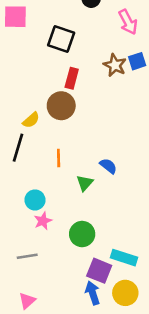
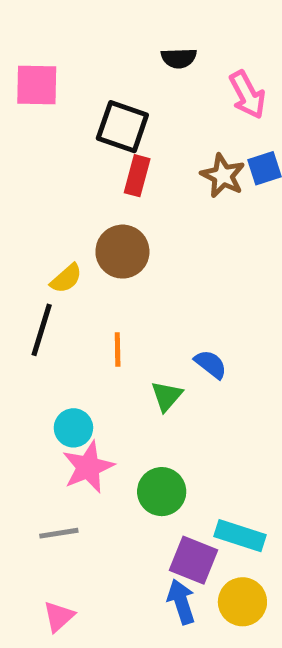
red rectangle: (72, 78) -> (137, 176), moved
pink star: (43, 221) -> (88, 467), size x1.5

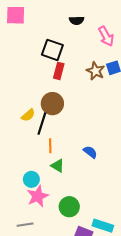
pink square: (37, 85) -> (16, 15), moved
black line: (42, 330) -> (42, 124), moved
green triangle: (167, 396) -> (58, 166), moved, turned -40

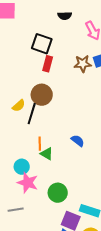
brown star: (96, 71) -> (83, 64), turned -30
orange line: (50, 146) -> (40, 144), moved
pink star: (38, 196) -> (28, 183), turned -30

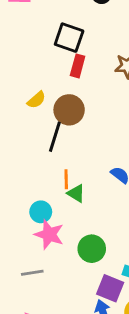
yellow semicircle: (19, 106) -> (36, 100), moved

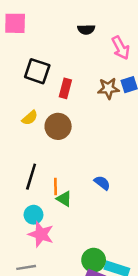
black square: (69, 38) -> (37, 71), moved
black line: (55, 137) -> (31, 177), moved
green circle: (92, 249) -> (94, 260), moved

